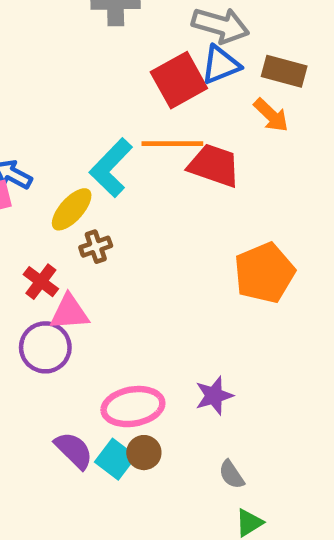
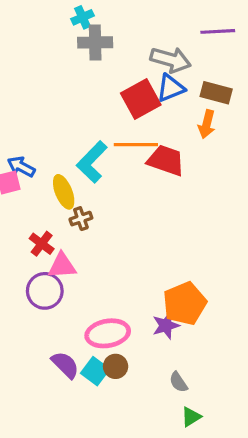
orange arrow: (271, 115) -> (207, 124), turned 60
yellow ellipse: (72, 209) -> (64, 192), turned -64
orange pentagon: (264, 273) -> (185, 303), moved

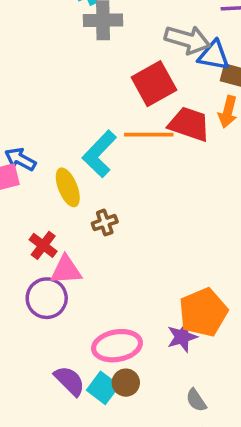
blue triangle: (171, 88) -> (214, 55), moved, turned 32
red trapezoid: (166, 160) -> (189, 124), moved
brown cross: (81, 219) -> (105, 223), moved

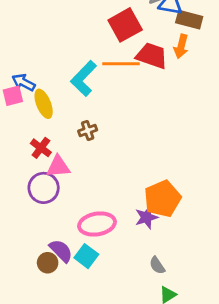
yellow ellipse: (68, 187) -> (44, 104), moved
brown circle: (126, 383) -> (48, 263), moved

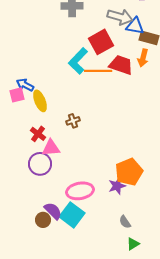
cyan L-shape: (84, 78) -> (78, 61), moved
cyan square: (86, 256) -> (72, 215), size x1.4

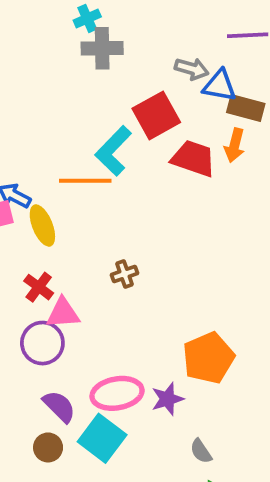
gray arrow: (120, 17) -> (192, 69), size x0.7
orange line: (98, 71) -> (85, 181), moved
brown cross: (73, 121) -> (124, 274), moved
purple star: (117, 186) -> (167, 399), moved
purple semicircle: (53, 211) -> (59, 406), moved

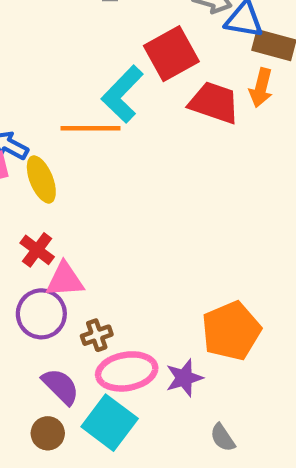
brown cross: (124, 274) -> (97, 335), moved

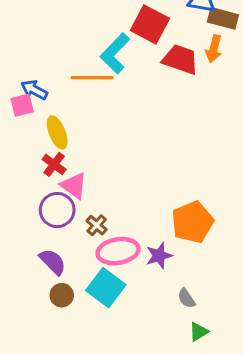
red square: (171, 54) -> (150, 24), turned -33
yellow ellipse: (41, 179) -> (57, 132), moved
pink triangle: (65, 280) -> (74, 186), turned 40
brown cross: (97, 335) -> (97, 225), turned -30
purple semicircle: (61, 386) -> (53, 262), moved

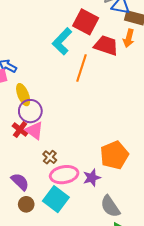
orange line: (92, 78) -> (82, 68), moved, turned -72
red cross: (54, 164) -> (20, 129), moved
purple circle: (57, 210) -> (30, 111), moved
gray semicircle: (186, 298) -> (110, 206), size x1.6

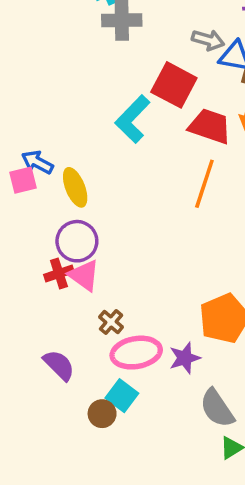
orange line: (82, 68) -> (204, 184), moved
yellow ellipse: (23, 95) -> (75, 187), moved
red cross: (20, 129) -> (59, 274), turned 35
cyan square: (56, 199) -> (122, 396), size x0.7
brown circle: (26, 204) -> (102, 414), moved

